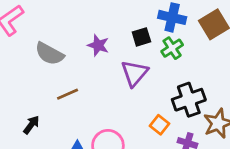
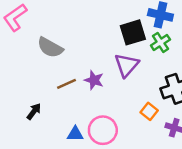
black square: (141, 37) -> (133, 32), size x1.5
purple star: (98, 45) -> (94, 80), moved

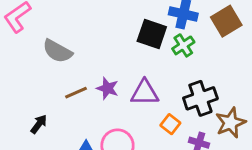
black square: (133, 32) -> (152, 34), turned 36
purple triangle: (127, 65) -> (145, 93), moved, turned 48

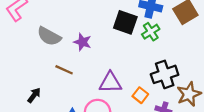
purple star: (107, 88) -> (83, 42), moved
brown line: (76, 93) -> (64, 70), turned 48
purple triangle: (145, 93) -> (110, 83), moved

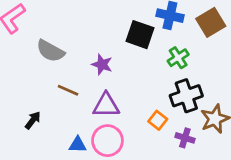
green cross: (151, 32) -> (178, 58), moved
purple star: (83, 42) -> (102, 64), moved
purple triangle: (110, 83) -> (106, 105), moved

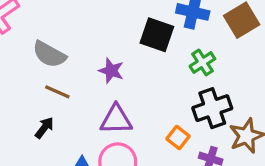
brown line: (68, 90) -> (57, 92), moved
black arrow: (33, 120) -> (44, 128), moved

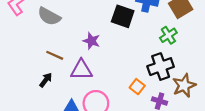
gray semicircle: (49, 54) -> (49, 16), moved
green cross: (202, 62) -> (168, 35), moved
purple triangle: (116, 120) -> (81, 70), moved

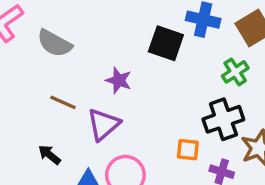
purple triangle: (81, 70) -> (103, 124), turned -40
black arrow: (46, 80) -> (49, 155), moved, turned -88
orange square: (137, 87) -> (188, 150), turned -32

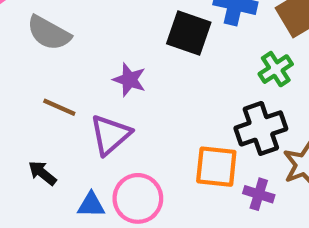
orange square: (188, 150) -> (216, 167), size x1.5

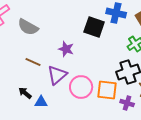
pink circle: (138, 198) -> (81, 87), moved
blue triangle: (91, 205) -> (41, 102), moved

